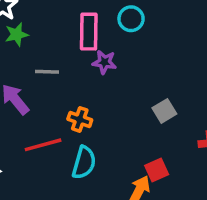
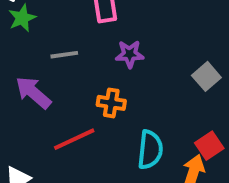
purple star: (104, 62) -> (130, 54), moved
cyan semicircle: (84, 163) -> (150, 150), moved

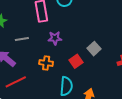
red line: (74, 139) -> (16, 82), moved
red square: (209, 146) -> (76, 61), moved

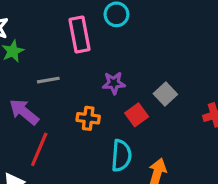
purple star: (55, 38) -> (114, 83), moved
red line: (16, 82) -> (39, 149), turned -40

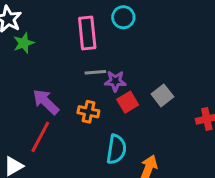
gray line: (48, 80) -> (95, 72), moved
purple arrow: (24, 112) -> (46, 102), moved
red square: (137, 115) -> (128, 102), moved

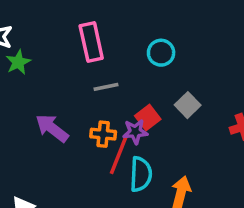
cyan circle: (123, 17) -> (161, 53), moved
purple star: (115, 81) -> (135, 132), moved
red line: (40, 137) -> (119, 155), moved

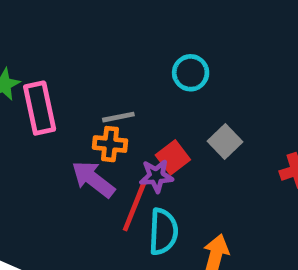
pink rectangle: (91, 42) -> (40, 108), moved
purple arrow: (52, 128) -> (93, 179), moved
orange cross: (103, 134) -> (110, 144), moved

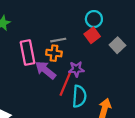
pink rectangle: (40, 108) -> (28, 52), moved
gray square: (225, 141) -> (117, 45), moved
red square: (173, 157) -> (92, 35), moved

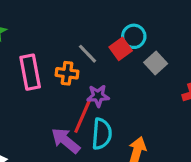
cyan circle: (94, 19) -> (134, 36), moved
gray line: (58, 40) -> (87, 54), moved, turned 56
purple arrow: (45, 70) -> (66, 141), moved

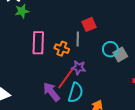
cyan circle: (134, 36) -> (110, 49), moved
red square: (121, 49) -> (89, 24), moved
gray line: (87, 54) -> (78, 39), turned 32

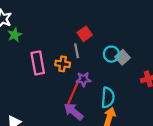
purple arrow: (51, 92) -> (73, 111), moved
cyan semicircle: (76, 93) -> (108, 98), moved

